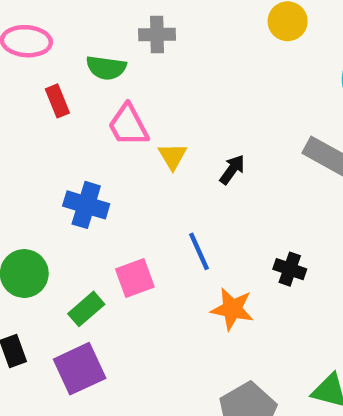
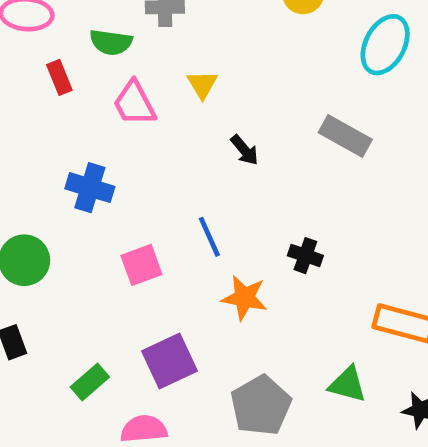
yellow triangle: (172, 156) -> (202, 84), moved
black arrow: (232, 170) -> (245, 150), turned 104
green rectangle: (86, 309) -> (90, 382), moved
purple square: (80, 369) -> (170, 361), moved

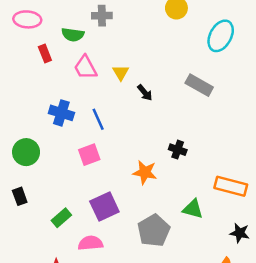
yellow triangle: (202, 84) -> (121, 72), moved
blue line: (209, 237) -> (98, 119), moved
green triangle: (348, 384) -> (193, 209), moved

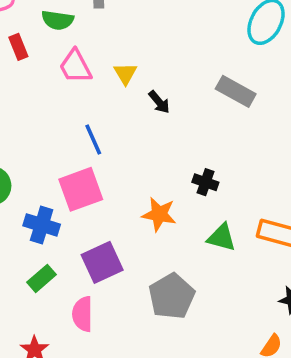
blue cross: (61, 113) -> (42, 225), moved
pink square: (89, 155) -> (81, 189), size x1.4
green triangle: (193, 209) -> (221, 237), moved
pink semicircle: (90, 243) -> (83, 314), turned -85

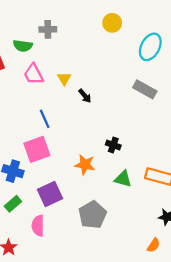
gray rectangle: (236, 91) -> (145, 89), moved

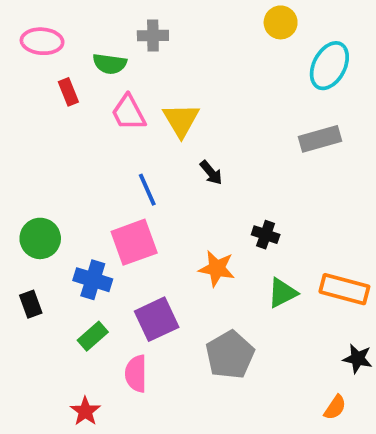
yellow circle: (112, 23) -> (281, 22), moved
yellow triangle: (64, 78) -> (181, 120), size x1.5
gray rectangle: (145, 89) -> (320, 139), turned -45
black arrow: (85, 96) -> (211, 173), moved
green triangle: (123, 179) -> (282, 293), turned -42

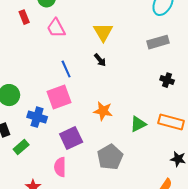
yellow triangle: (181, 120) -> (103, 32), moved
black cross: (266, 235) -> (167, 80), moved
green rectangle: (93, 336) -> (21, 147), moved

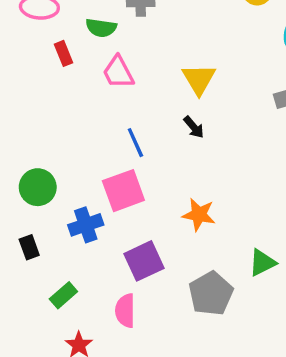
blue cross: (37, 117) -> (86, 225), turned -36
green triangle: (138, 124) -> (262, 263), moved
green rectangle: (21, 147) -> (63, 295), moved

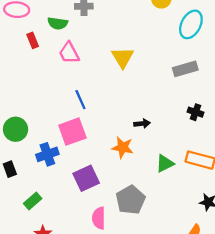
black arrow: (194, 127) -> (142, 124), moved, turned -56
green triangle: (262, 263) -> (165, 163), moved
pink semicircle: (125, 311) -> (99, 218), moved

